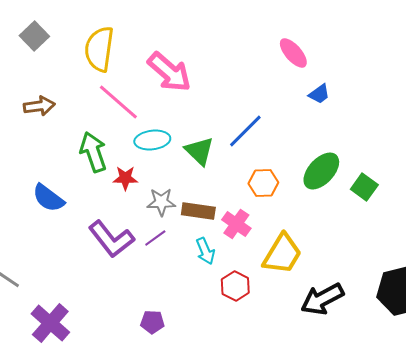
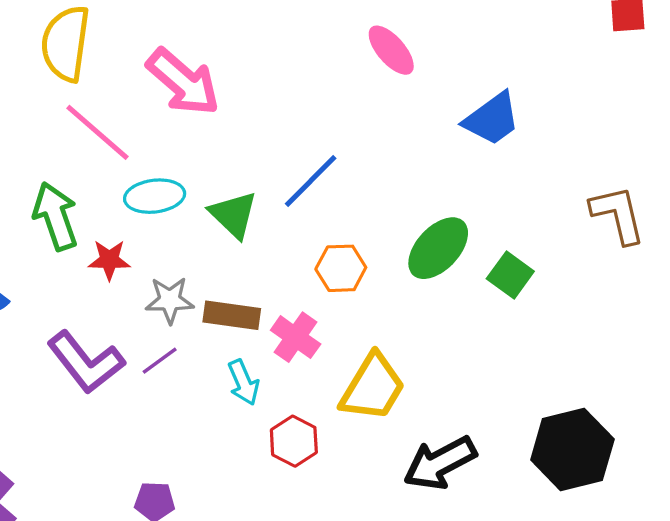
blue trapezoid: (319, 94) -> (492, 119), moved, size x1.6

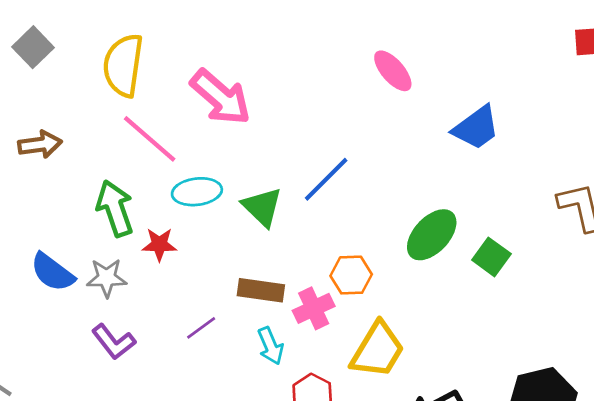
orange hexagon: (341, 268) -> (351, 275), moved
gray star: (170, 300) -> (107, 278), moved
pink cross: (296, 337) -> (314, 308), turned 30
purple L-shape: (86, 362) -> (114, 342), moved, size x0.7

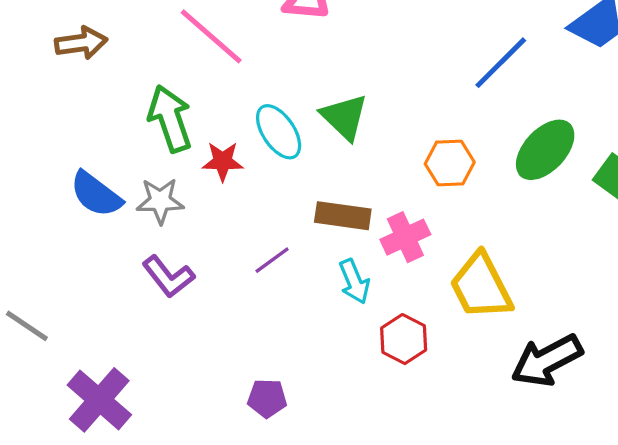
blue line: (326, 179) -> (501, 63), moved
cyan ellipse: (197, 192) -> (279, 132), moved, turned 63
orange hexagon: (351, 275) -> (450, 163), moved
yellow trapezoid: (378, 350) -> (481, 286), turned 122

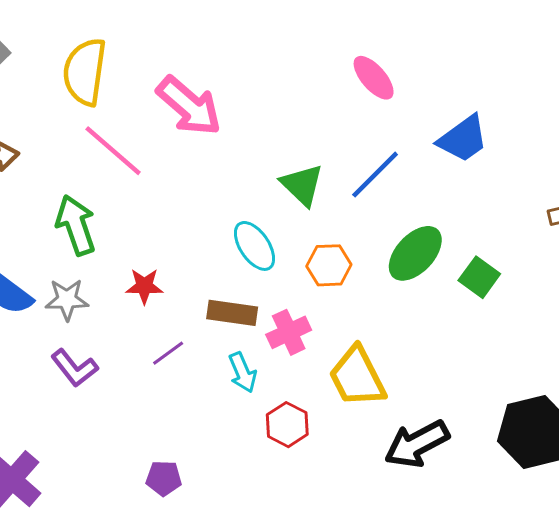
green triangle: (344, 117) -> (302, 185), moved
cyan ellipse: (279, 132) -> (254, 246), moved
red star: (223, 161) -> (144, 286), moved

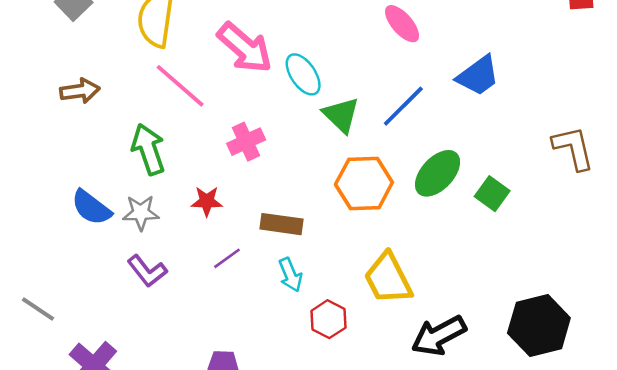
cyan ellipse: (254, 246) -> (303, 74), moved
orange hexagon: (329, 265) -> (364, 183), size x1.5
pink cross: (289, 332) -> (246, 142), moved

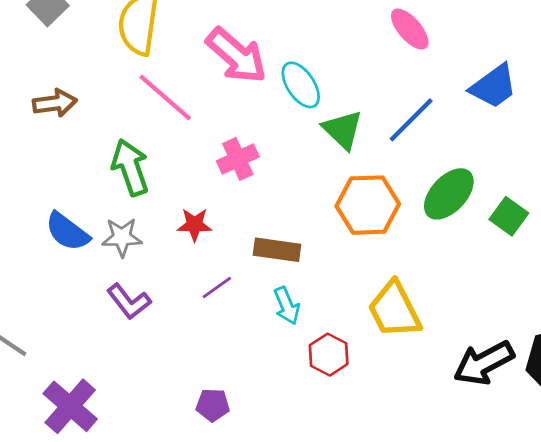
black arrow: (439, 336) -> (484, 363), moved

